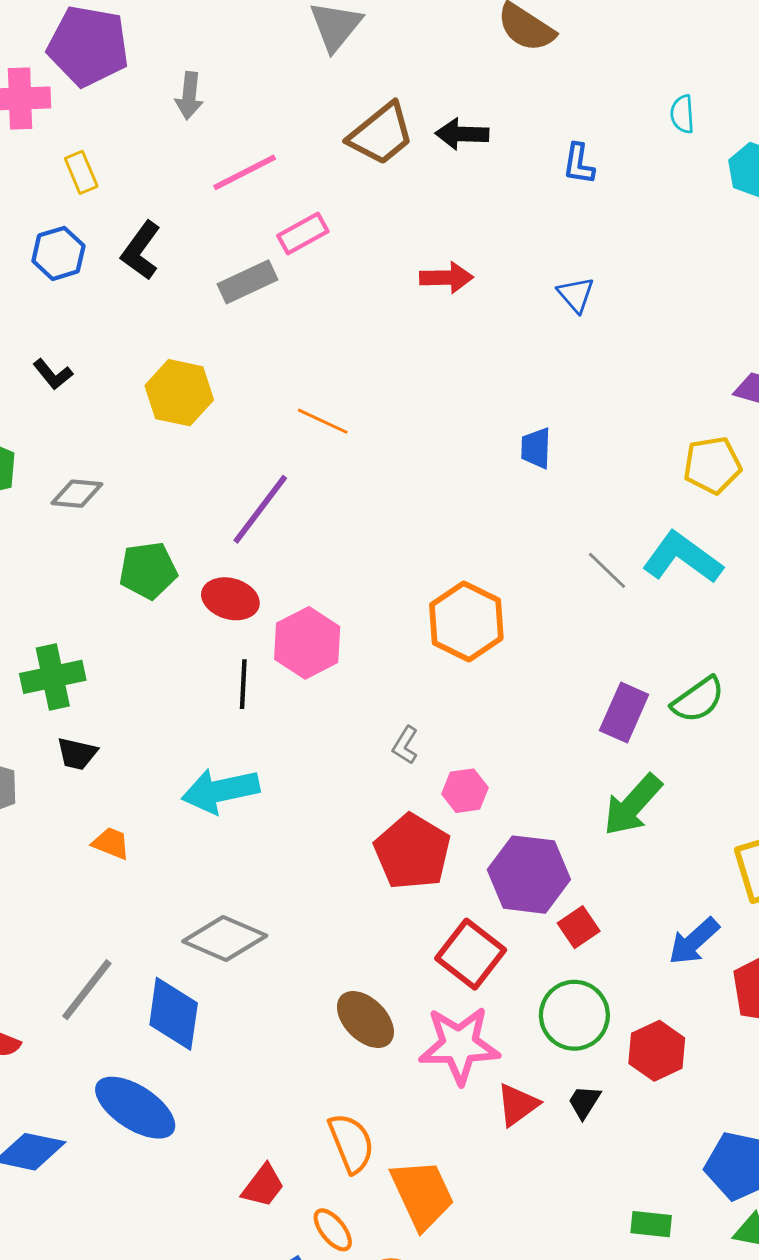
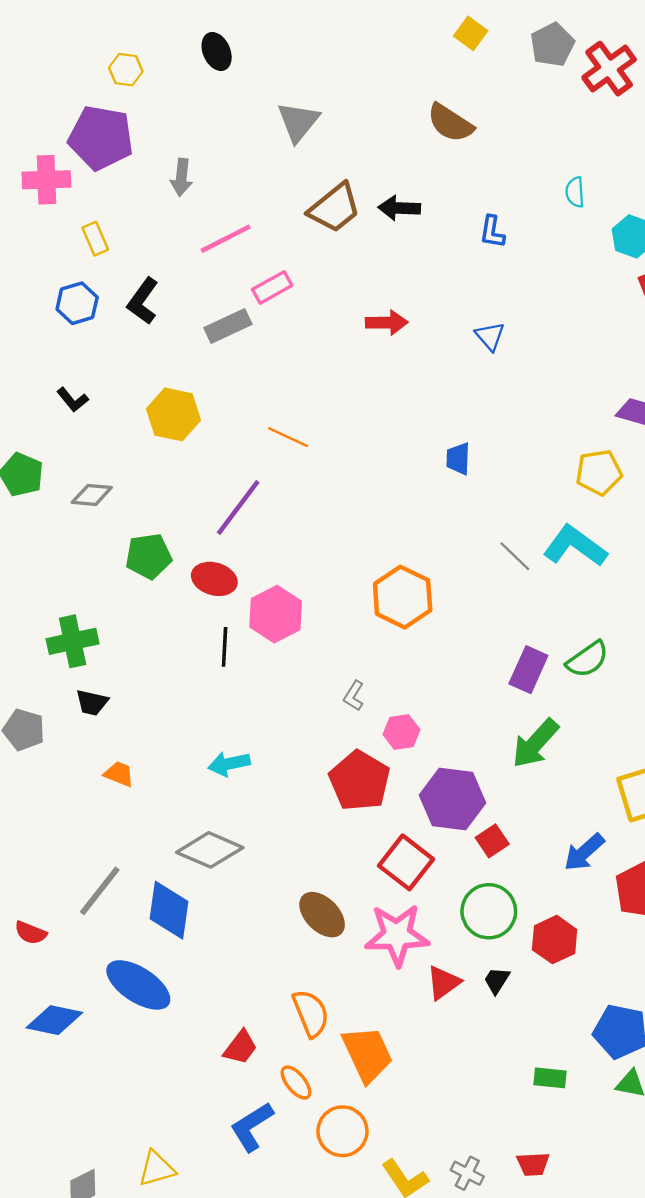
cyan arrow: (220, 791) -> (229, 764), moved, size x0.7

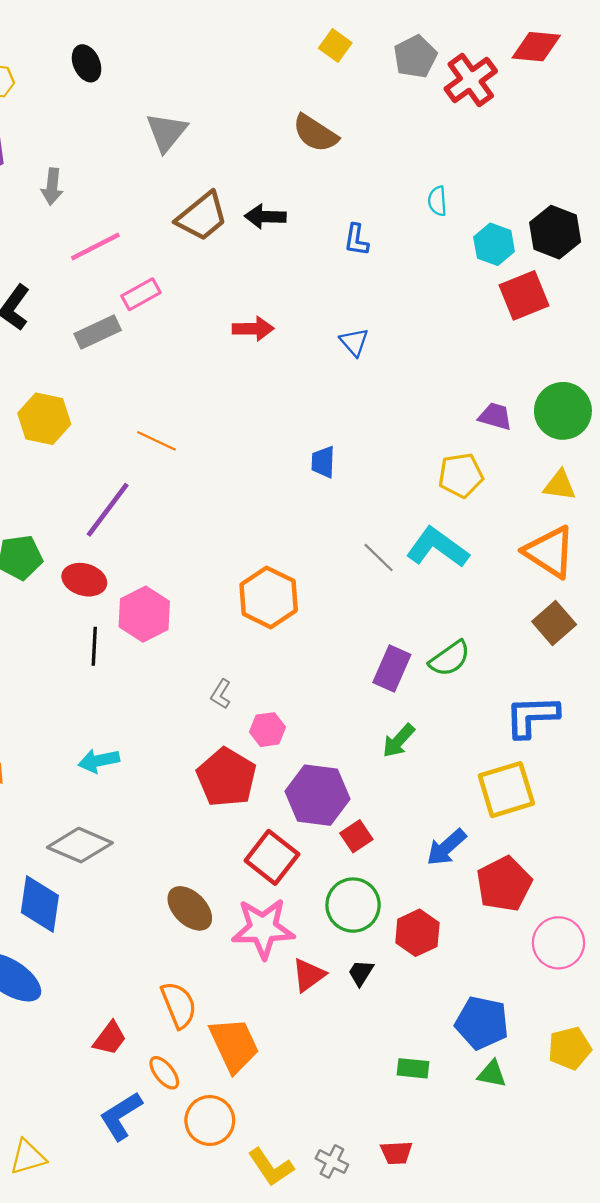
green arrow: (535, 743) -> (399, 741), size x0.7

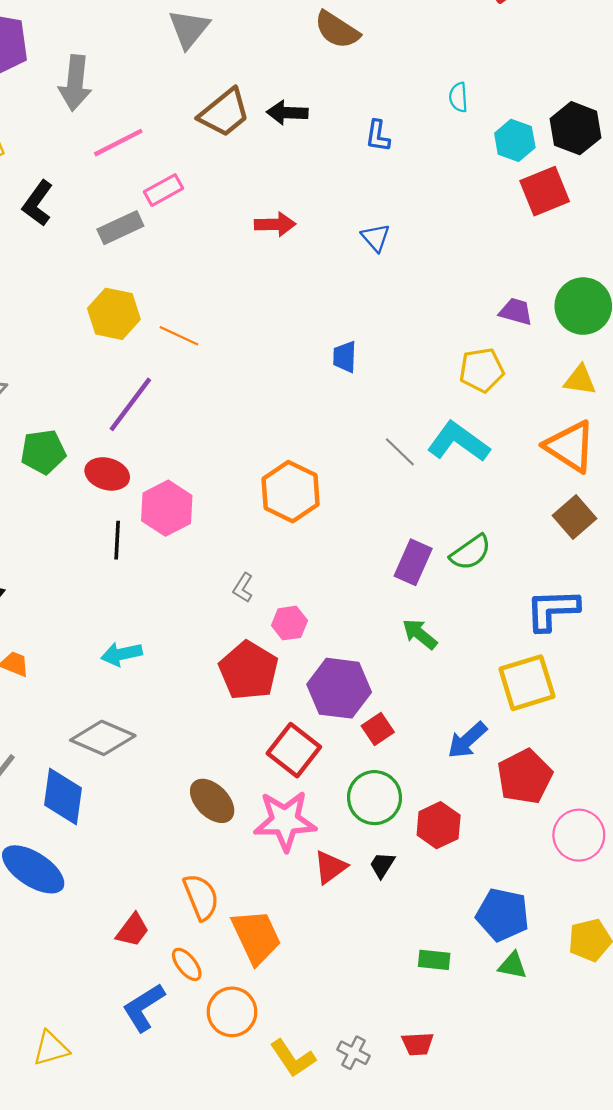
gray arrow: (52, 187) -> (75, 83), size x1.5
yellow hexagon: (44, 419) -> (114, 314), moved
green arrow: (399, 741) -> (420, 634), turned 87

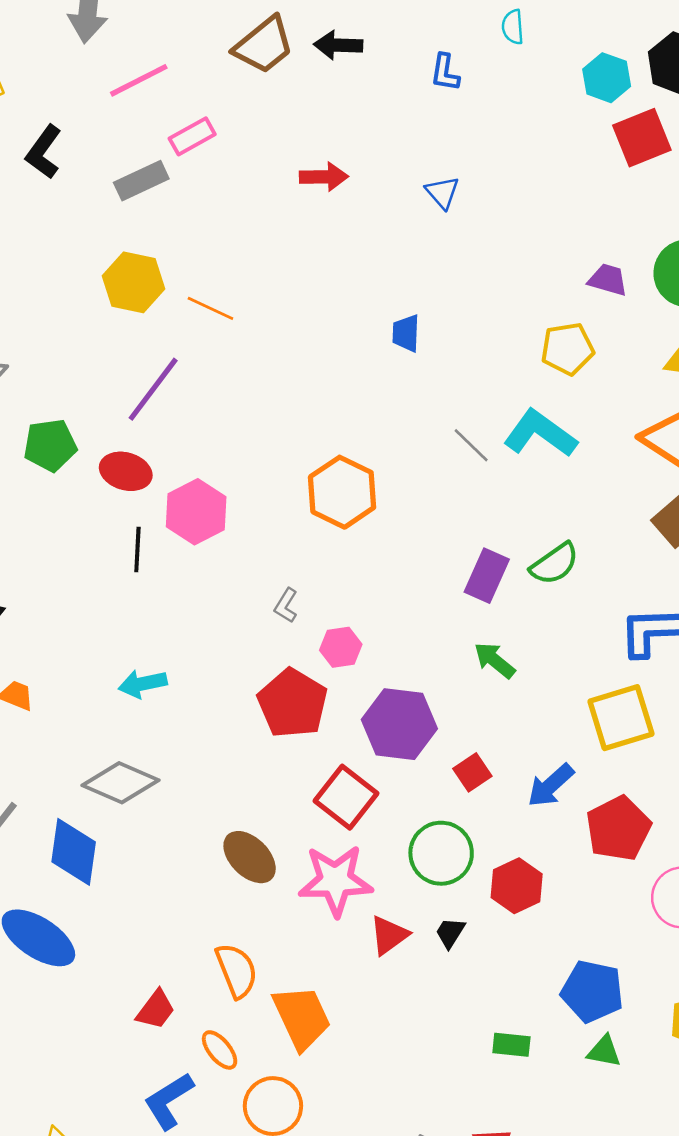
cyan semicircle: (458, 97) -> (513, 27), moved
red square: (378, 729) -> (472, 772), moved

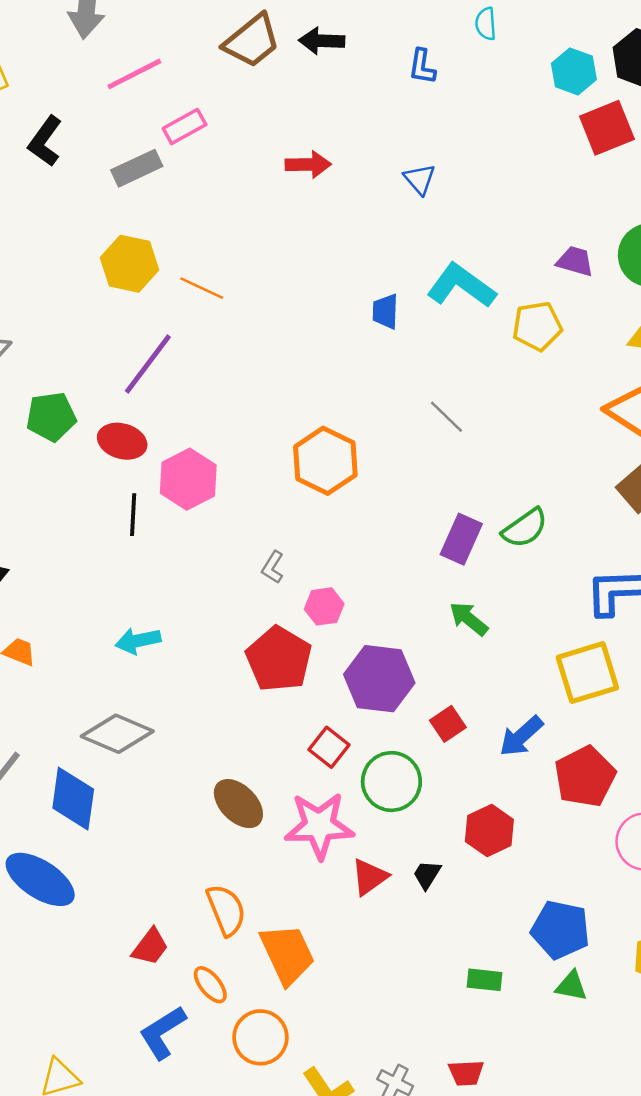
cyan L-shape: (540, 434) -> (461, 286), moved
red square: (346, 797) -> (329, 747), size x0.7
green circle: (441, 853) -> (391, 782), moved

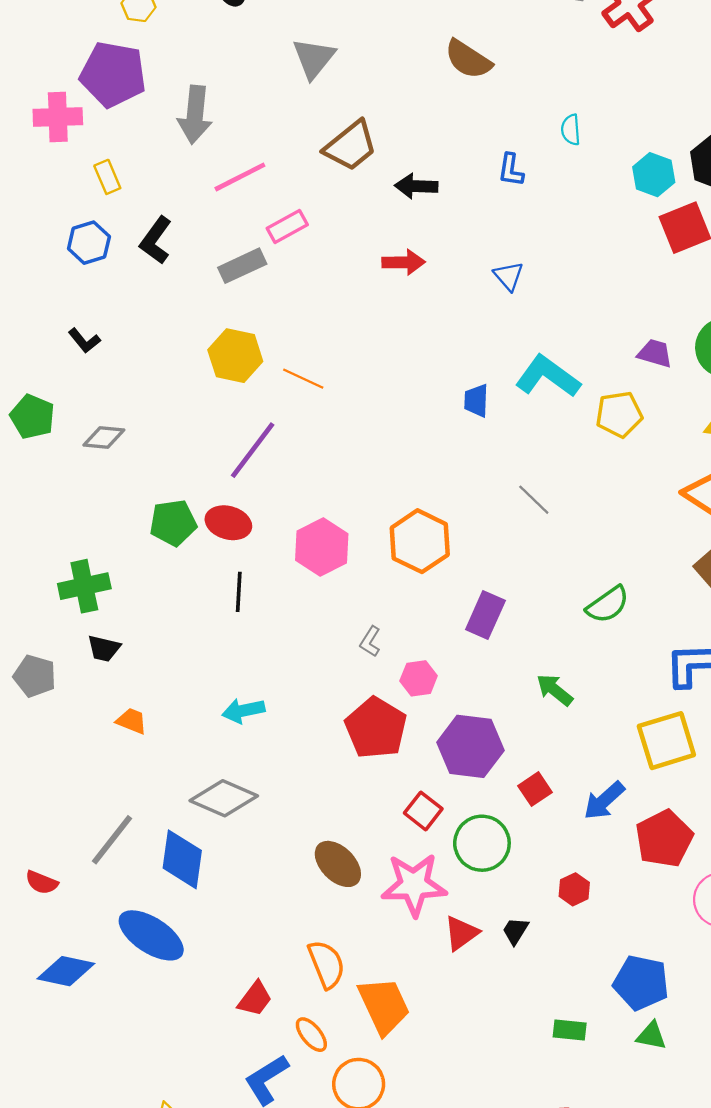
black arrow: (322, 41) -> (416, 186), moved
green pentagon: (51, 417) -> (173, 523), moved
pink hexagon: (188, 479) -> (322, 547), moved
purple rectangle: (461, 539) -> (485, 615), moved
red hexagon: (489, 830) -> (574, 889), size x0.7

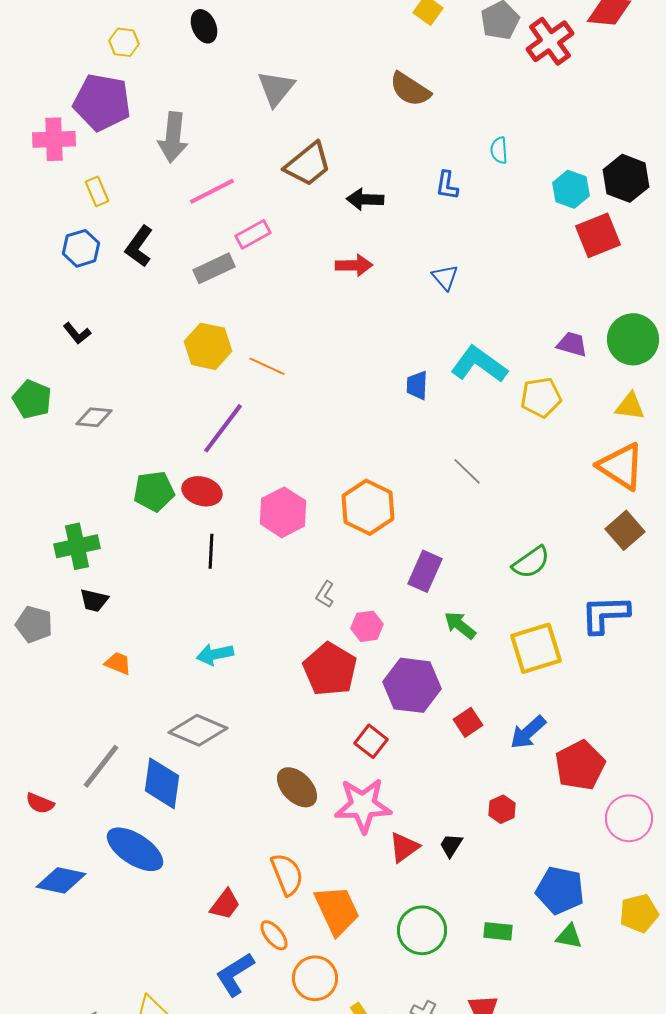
green arrow: (555, 690) -> (460, 625), moved
yellow square: (666, 741) -> (536, 648), moved
green circle: (482, 843) -> (422, 930), moved

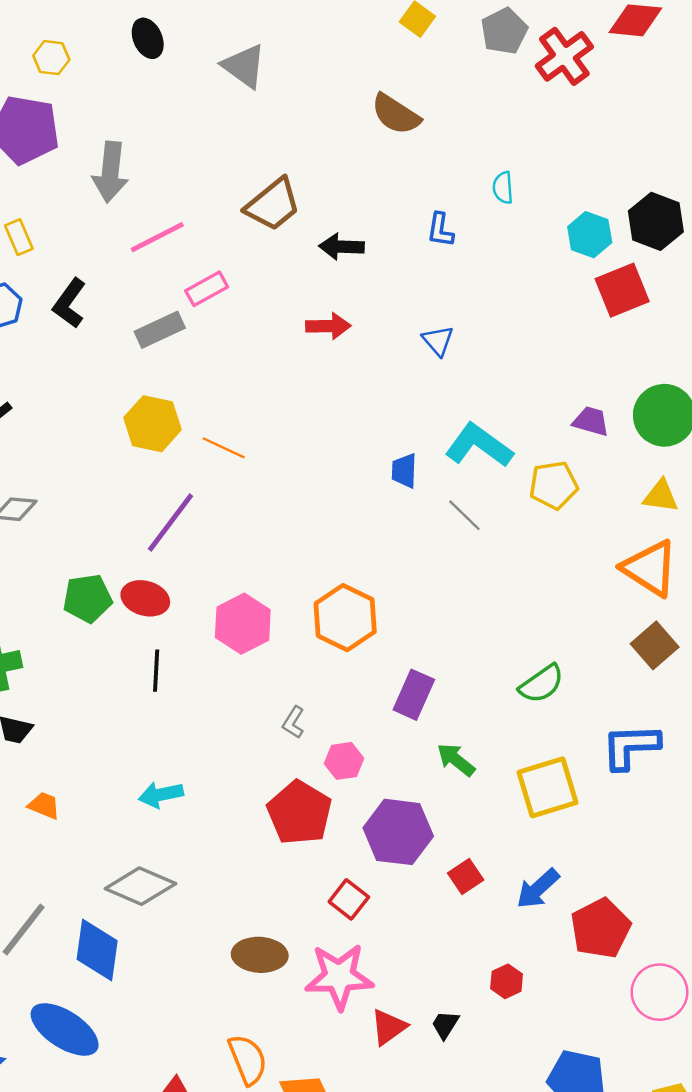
gray triangle: (276, 88) -> (244, 66), moved, turned -33
gray line: (467, 471) -> (464, 515), moved
brown ellipse: (297, 787) -> (260, 955), turned -42

